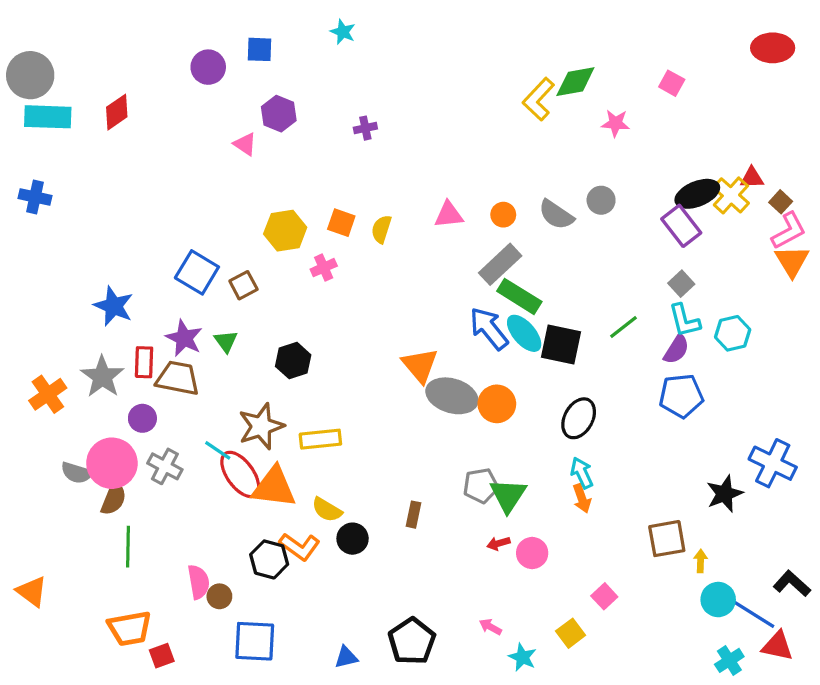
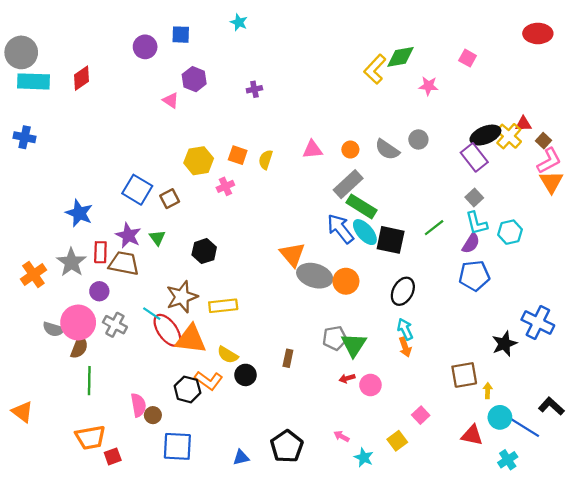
red triangle: (777, 646) -> (472, 435), moved

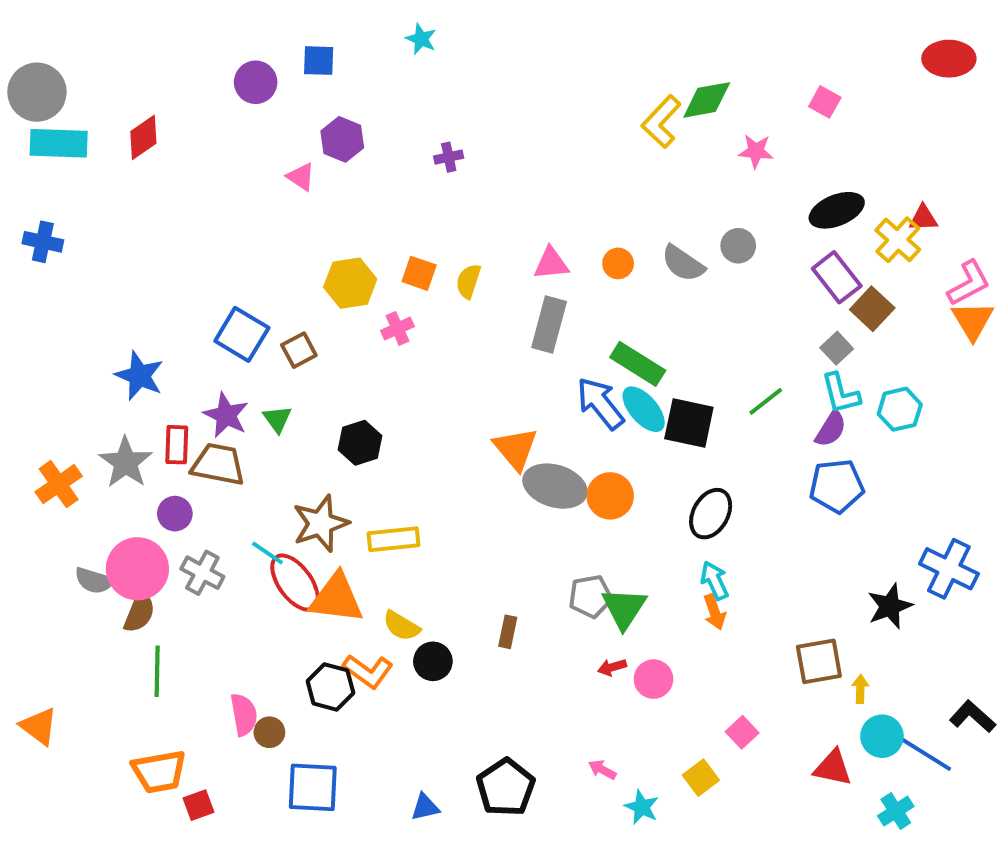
black ellipse: (485, 135) -> (837, 210), moved
brown square: (543, 141) -> (872, 309), moved, size x1.5
gray rectangle: (348, 184) -> (549, 325), moved, turned -32

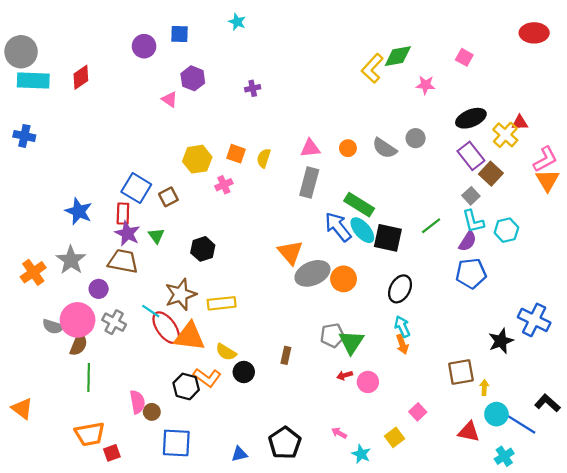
red rectangle: (177, 445) -> (123, 214), moved
gray ellipse: (555, 486) -> (312, 273), turned -40

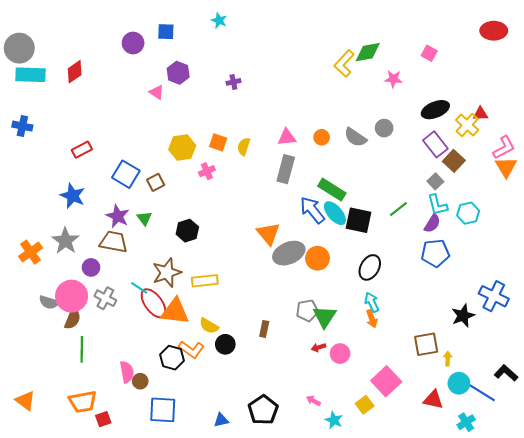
red rectangle: (123, 214) -> (82, 150), moved, turned 60
orange triangle: (22, 409) -> (25, 401), moved
pink square: (418, 412) -> (386, 381), size x1.8

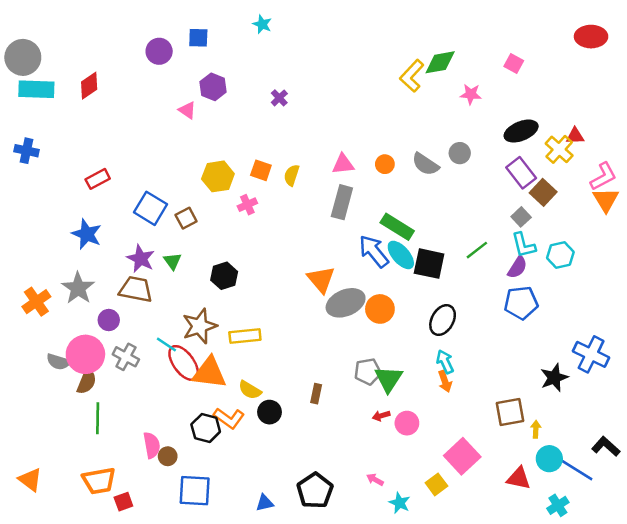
purple cross: (233, 82) -> (279, 98), turned -32

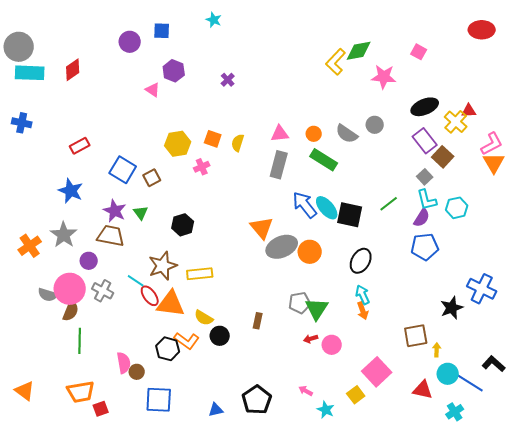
pink star: (471, 94) -> (384, 77), size x1.4
green rectangle: (397, 227) -> (324, 160), moved
red ellipse: (184, 363) -> (150, 296), size x0.7

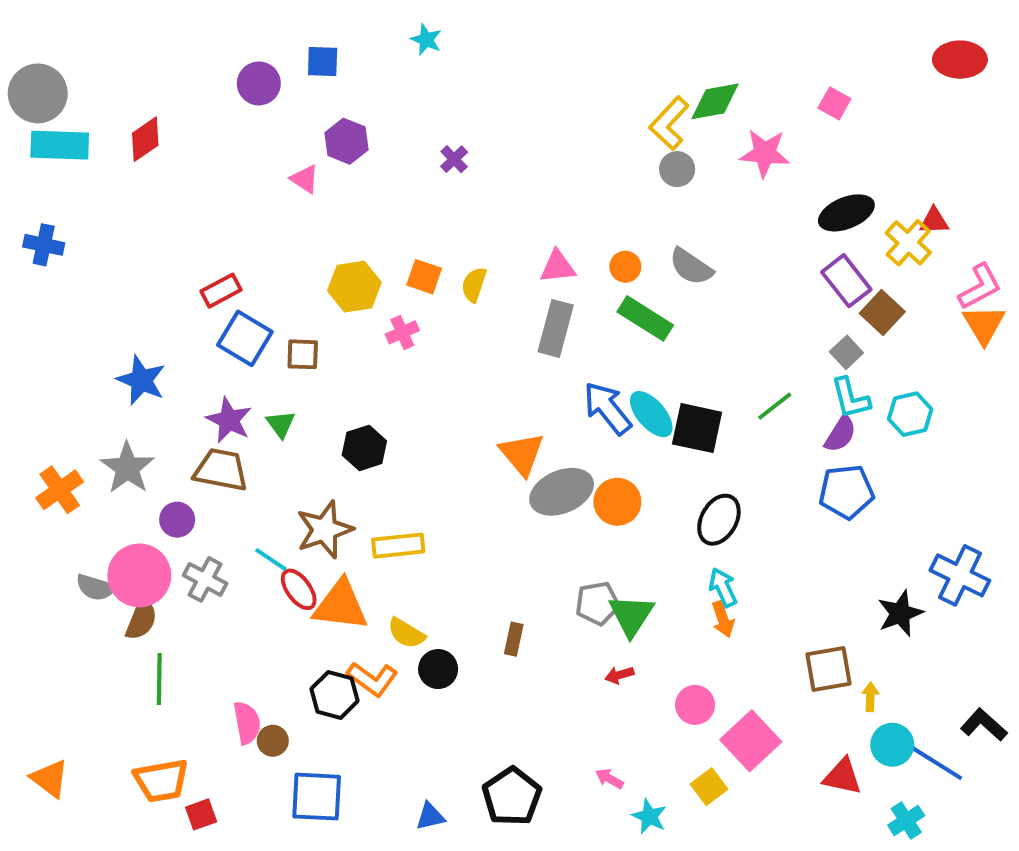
gray circle: (375, 125) -> (677, 169), moved
red rectangle: (80, 146) -> (221, 291), moved
brown square: (152, 178) -> (303, 354), turned 30
pink circle: (332, 345) -> (695, 705), moved

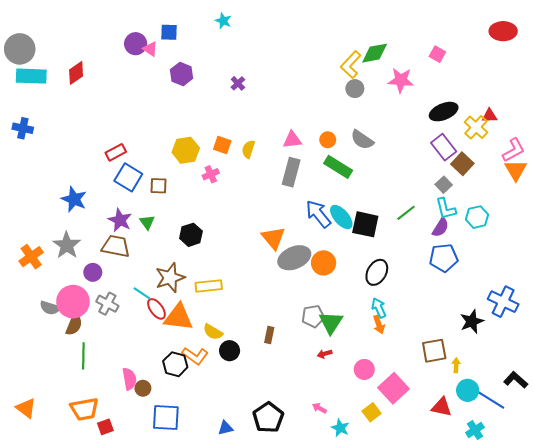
pink triangle: (305, 179) -> (150, 49), moved

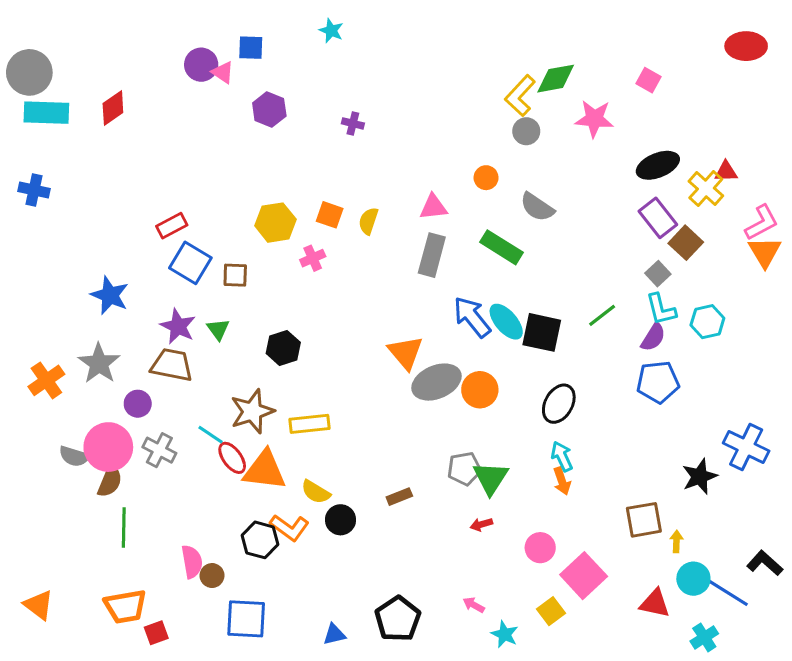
purple cross: (238, 83) -> (353, 123), turned -32
orange circle: (328, 140) -> (486, 178), moved
brown rectangle: (269, 335) -> (399, 497), turned 56

